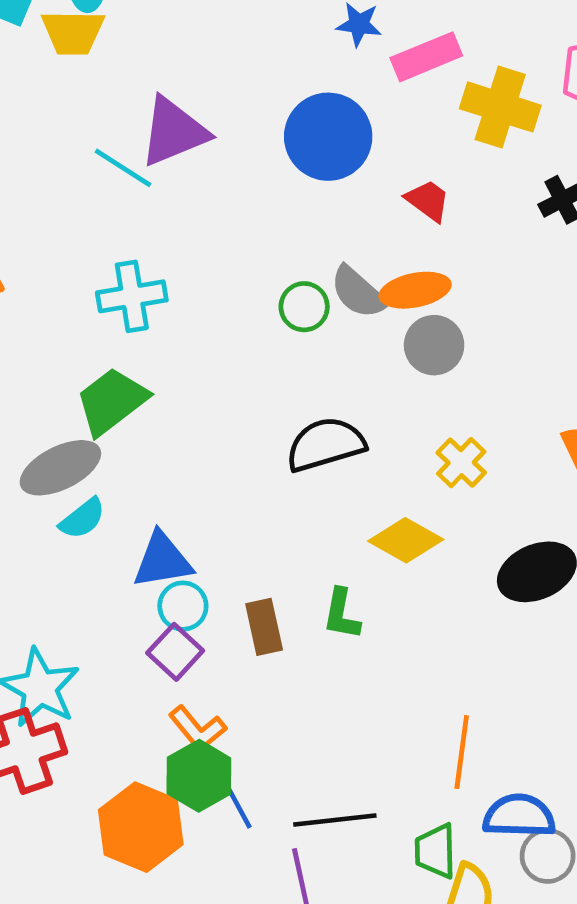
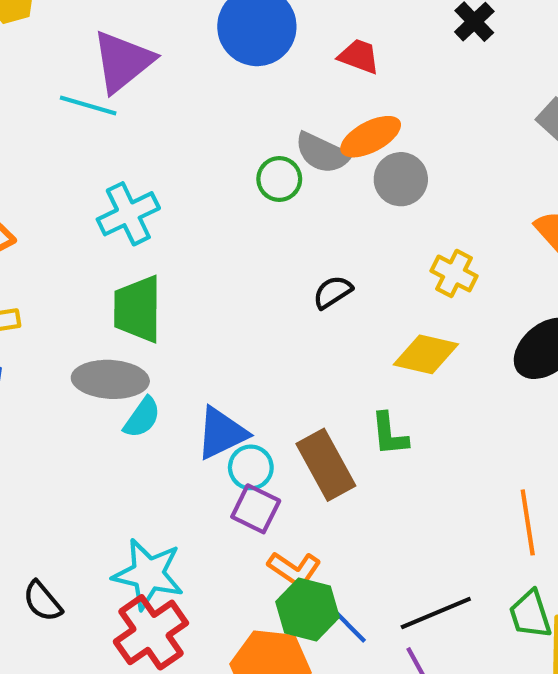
green trapezoid: (112, 401) -> (138, 309), turned -36
black semicircle: (326, 444) -> (333, 292), size x0.6
gray ellipse: (60, 468) -> (110, 379), turned 46
brown rectangle: (264, 627) -> (326, 465), size x1.4

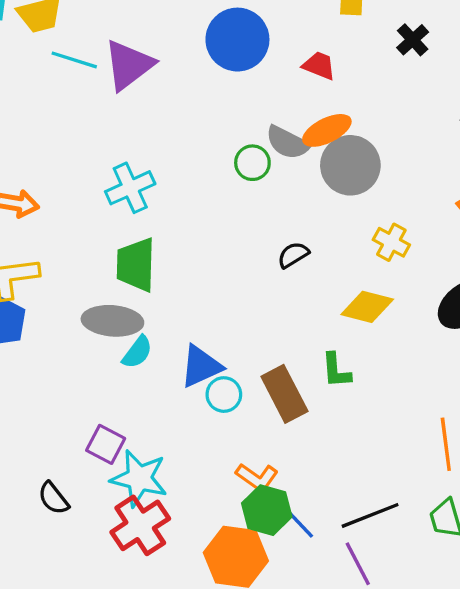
cyan line: (88, 105) -> (74, 60), moved
gray circle: (401, 179) -> (350, 165), size x1.4
purple square: (256, 509) -> (106, 444), moved

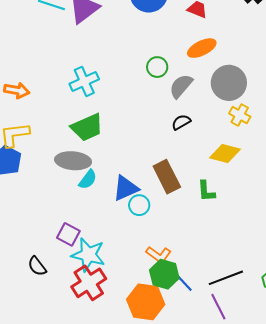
gray semicircle: (288, 143) -> (181, 86), moved, turned 104
gray circle: (350, 165) -> (229, 83), moved
green trapezoid: (136, 265) -> (87, 127), turned -116
brown rectangle: (284, 394) -> (167, 177), moved

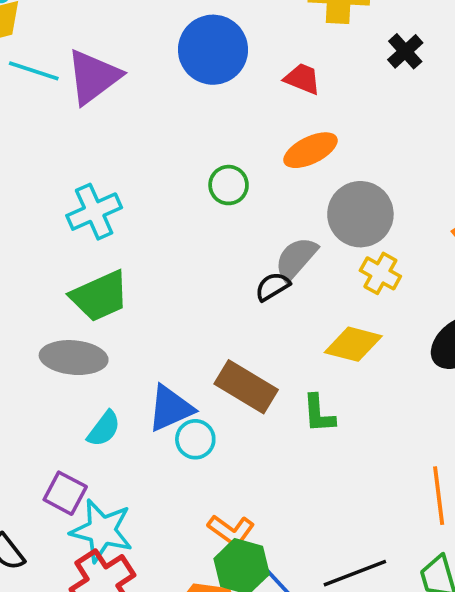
gray semicircle: (181, 86) -> (296, 259), moved
brown rectangle: (167, 177) -> (246, 387), turned -32
cyan semicircle: (88, 180) -> (104, 429), moved

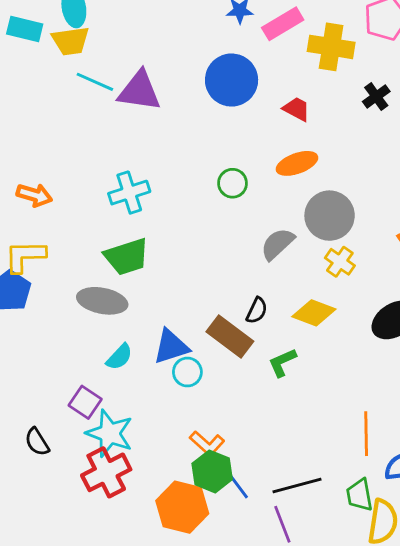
purple triangle: (93, 77) -> (139, 91), turned 39
black semicircle: (273, 287) -> (257, 310), moved, turned 140
green L-shape: (319, 414) -> (282, 363), turned 64

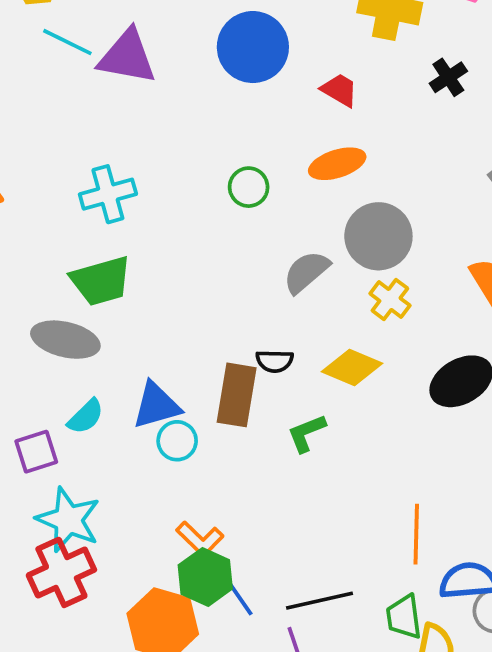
black semicircle: (257, 310) -> (275, 361), turned 64
brown rectangle: (230, 337) -> (237, 395), turned 60
purple square: (85, 402) -> (36, 452), moved, turned 36

